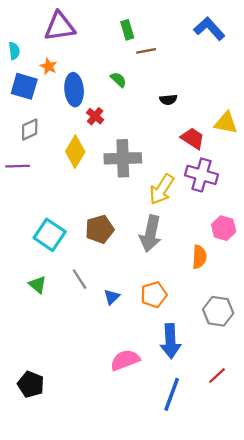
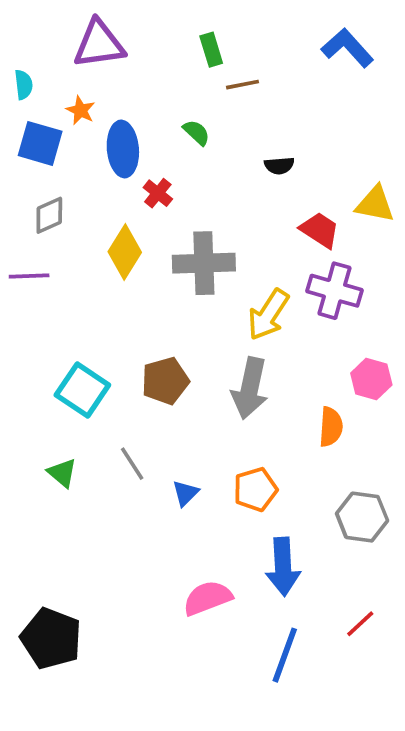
black pentagon: (31, 384) -> (51, 638), size x1.4

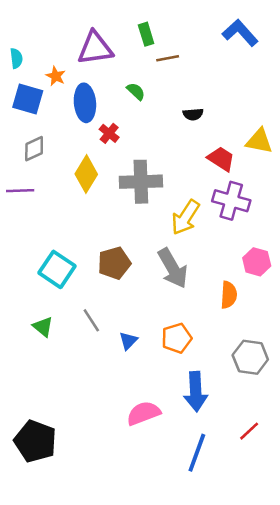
purple triangle: (99, 44) -> (95, 48), moved
gray arrow: (250, 388) -> (173, 268), turned -42

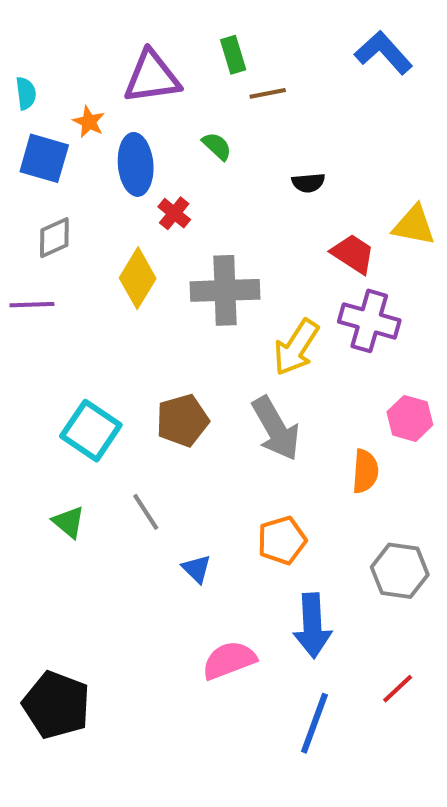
blue triangle: (128, 341) -> (197, 569), moved, turned -30

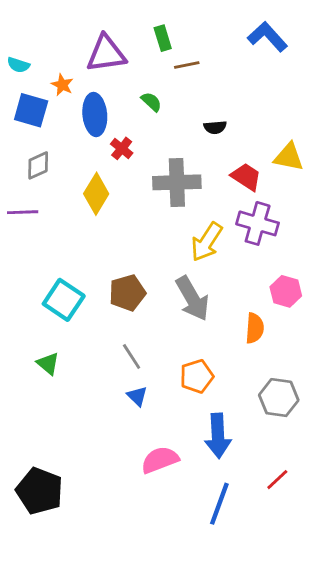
cyan semicircle: (26, 93) -> (18, 65), turned 115
gray cross: (225, 290) -> (177, 182), moved
gray line: (146, 512) -> (132, 356), moved

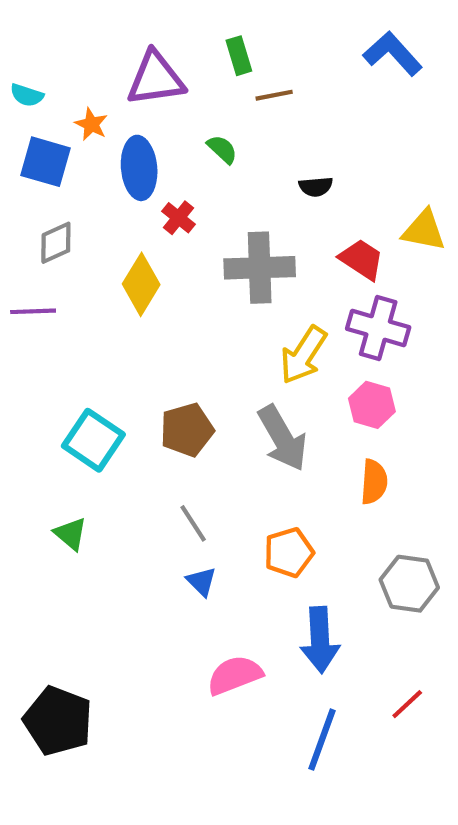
pink hexagon: (286, 291) -> (372, 405), moved

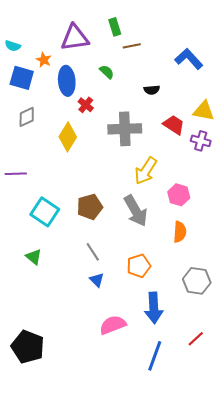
blue L-shape: (393, 54) -> (189, 59), moved
purple line: (33, 311) -> (16, 174), moved
purple cross: (378, 328) -> (201, 141), moved, size x0.7

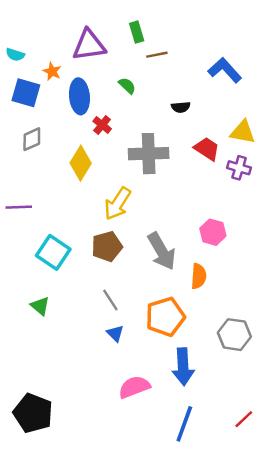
yellow arrow: (146, 171) -> (118, 204), moved
orange semicircle: (180, 232) -> (199, 276), moved
orange pentagon: (139, 266) -> (165, 317), size x1.4
red line: (196, 339) -> (244, 419), moved

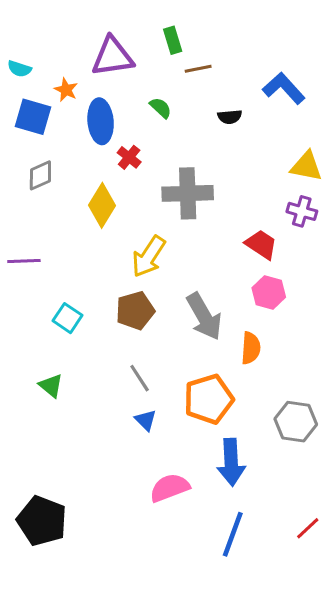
black semicircle: (181, 107) -> (230, 117), moved
red trapezoid: (207, 149) -> (261, 244), moved
cyan square: (53, 252) -> (67, 318), size x0.7

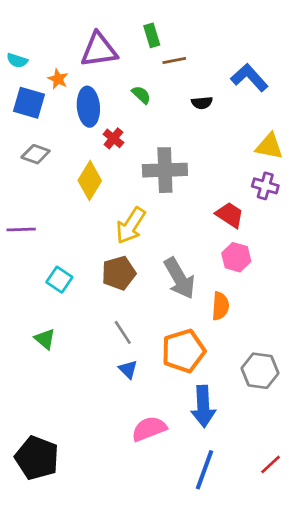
gray diamond: (40, 175) -> (36, 154), turned 44

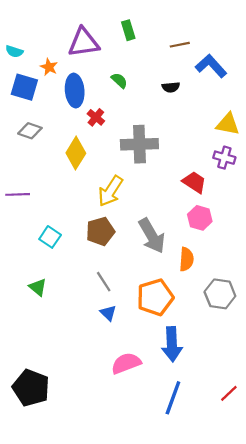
brown line: (174, 60) -> (180, 45), moved
gray hexagon: (260, 371) -> (220, 294), moved

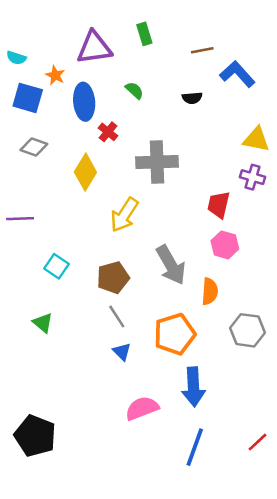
red trapezoid: (194, 182) -> (219, 205), turned -110
brown pentagon: (100, 231) -> (113, 278), moved

